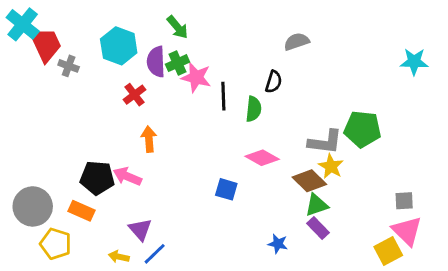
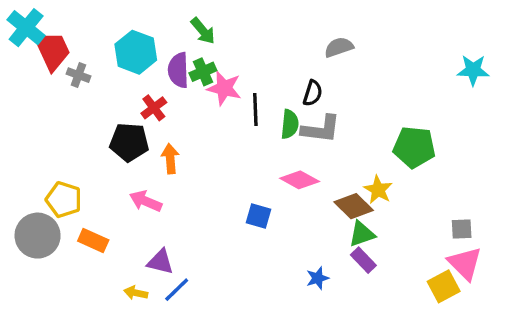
gray L-shape: (325, 142) -> (321, 129), moved
black pentagon: (97, 178) -> (129, 142), moved
purple triangle: (140, 229) -> (160, 262), turned -35
yellow pentagon: (56, 244) -> (64, 200), moved
blue star: (278, 244) -> (318, 278), turned -30

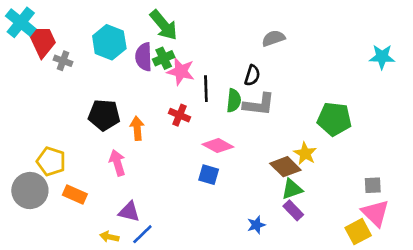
green arrow: (203, 31) -> (164, 25), size x1.4
red cross: (154, 108) -> (179, 115), moved, turned -30
pink diamond: (300, 180) -> (218, 146), moved
pink arrow: (146, 201) -> (117, 163), turned 50

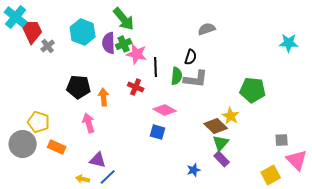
gray cross: (63, 61) -> (48, 46), turned 32
green triangle: (292, 189) -> (221, 143), turned -30
pink triangle: (375, 213) -> (297, 160), moved

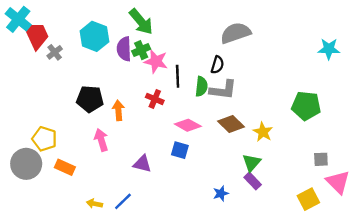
gray semicircle: (207, 29) -> (236, 33), size x1.5
green pentagon: (253, 90) -> (306, 106), moved
brown diamond: (216, 126) -> (231, 124), moved
purple triangle: (98, 160) -> (142, 164), moved

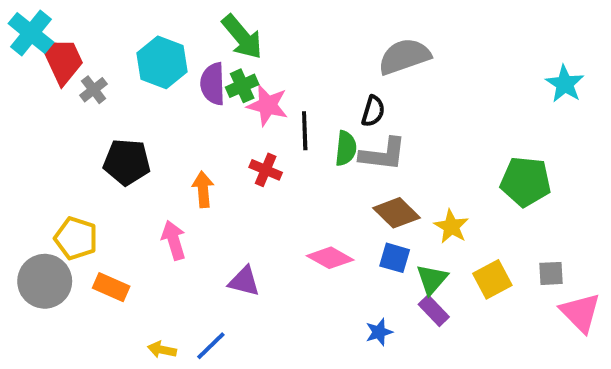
cyan star: (329, 49) -> (565, 84), turned 30
black pentagon: (90, 99) -> (127, 162), moved
pink diamond: (188, 125) -> (330, 258), moved
blue square: (180, 150) -> (395, 258), moved
yellow square: (308, 199) -> (492, 279), moved

